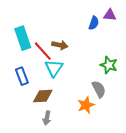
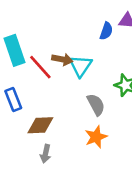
cyan triangle: (54, 68) -> (80, 66), moved
gray semicircle: (99, 89) -> (96, 105), moved

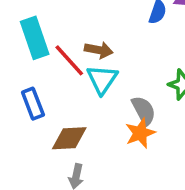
cyan triangle: (80, 66) -> (102, 79), moved
orange star: (96, 137) -> (140, 133), moved

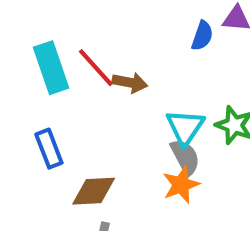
red line: (69, 60) -> (96, 68), moved
cyan triangle: (102, 79) -> (185, 127), moved

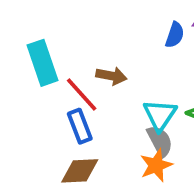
red line: (96, 68) -> (82, 95), moved
blue rectangle: (49, 149) -> (80, 126), moved

